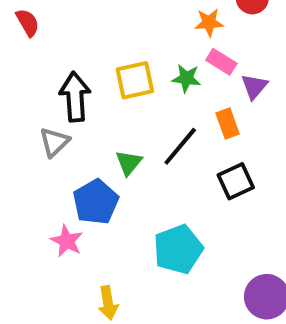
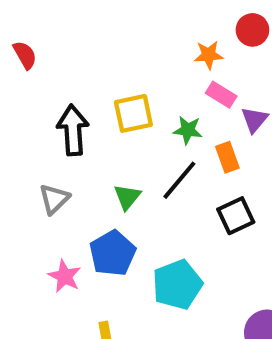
green star: (186, 78) -> (188, 130), moved
gray triangle: (54, 142) -> (54, 199), moved
blue pentagon: (96, 202) -> (113, 253), moved

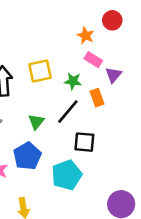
orange star: (209, 55) -> (86, 36), turned 30
black square: (236, 216) -> (84, 142), moved, turned 30

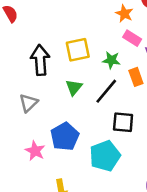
green triangle: (36, 122) -> (74, 87), moved

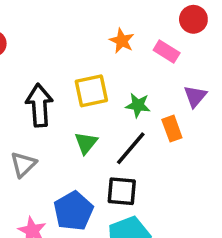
orange star: (124, 14) -> (122, 41), moved
pink rectangle: (132, 38) -> (167, 52), moved
black square: (123, 122) -> (122, 191), moved

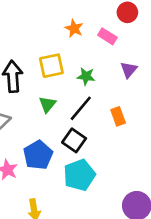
orange rectangle: (172, 129) -> (118, 116), moved
black square: (122, 191) -> (74, 140), turned 30

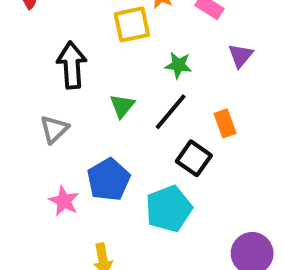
yellow square: (51, 66) -> (132, 24), moved
black square: (74, 140) -> (194, 158), moved

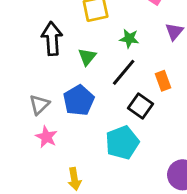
green triangle: (122, 106) -> (87, 57), moved
gray triangle: (54, 129) -> (39, 105), moved
blue pentagon: (109, 180) -> (79, 100), moved

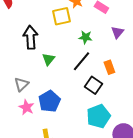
green triangle: (87, 57) -> (48, 59), moved
blue pentagon: (79, 100) -> (49, 101), moved
cyan pentagon: (122, 143) -> (98, 116), moved

